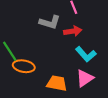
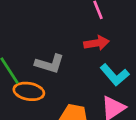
gray L-shape: (50, 22) -> (50, 64), moved

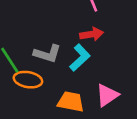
cyan L-shape: (115, 75) -> (80, 58), moved, turned -92

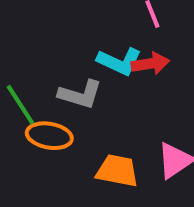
cyan L-shape: (80, 58) -> (119, 61), moved, turned 68

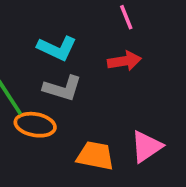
cyan L-shape: (119, 61) -> (57, 48), moved

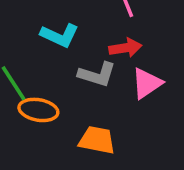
gray L-shape: (62, 88) -> (97, 74), moved
pink triangle: (146, 147) -> (147, 83), moved

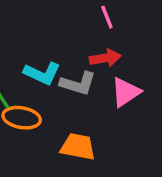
cyan L-shape: (60, 35) -> (42, 73), moved

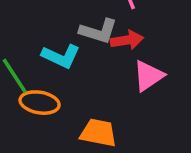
gray L-shape: (78, 84) -> (98, 31), moved

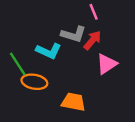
red arrow: (127, 40) -> (92, 40), turned -42

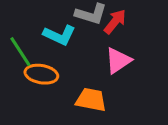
pink triangle: (107, 64) -> (118, 61), moved

